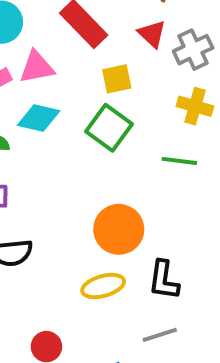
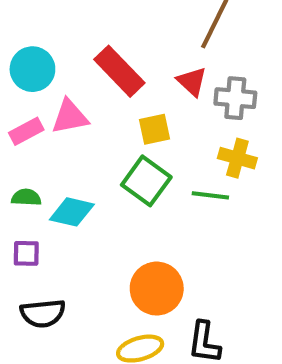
gray cross: (193, 50) -> (235, 98), turned 30
cyan diamond: (39, 118) -> (72, 212), moved
green line: (179, 161) -> (210, 195), moved

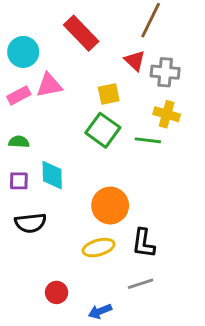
red rectangle: (119, 71) -> (81, 33), moved
cyan diamond: (72, 212) -> (52, 175), moved, turned 76

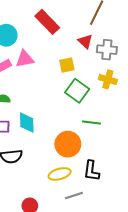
green square: (103, 130) -> (77, 91), moved
green line: (148, 140) -> (91, 123), moved
gray line: (141, 284) -> (74, 195), moved

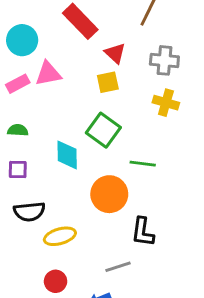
red triangle: (85, 41) -> (115, 53), moved
green square: (77, 91) -> (103, 130), moved
cyan diamond: (27, 123) -> (67, 155), moved
yellow ellipse: (60, 174) -> (60, 236), moved

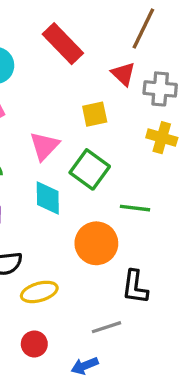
red triangle: (115, 53) -> (123, 74), moved
pink triangle: (48, 74) -> (44, 146), moved, turned -36

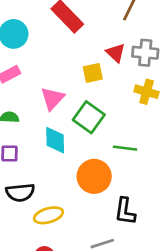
red triangle: (123, 74) -> (116, 53), moved

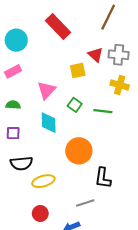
green square: (89, 117) -> (75, 105), size x0.6
green line: (125, 148) -> (103, 111), moved

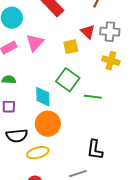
pink triangle: (47, 90) -> (35, 43), moved
green square: (75, 105) -> (68, 80), size x1.6
green line: (103, 111) -> (93, 97), moved
orange circle: (79, 151) -> (48, 124), moved

